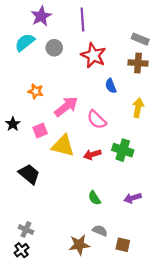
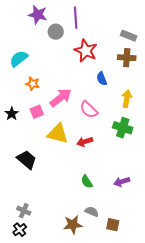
purple star: (41, 16) -> (38, 15), turned -30
cyan semicircle: (25, 42) -> (19, 59), moved
gray circle: (54, 48) -> (56, 32), moved
pink square: (40, 130) -> (37, 112), moved
green cross: (123, 150) -> (123, 128), moved

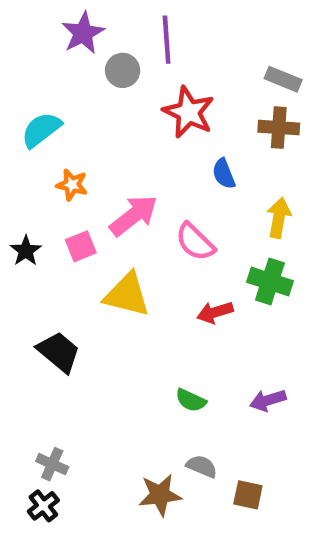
purple star: (38, 15) -> (83, 33), turned 30
red arrow: (85, 142) -> (215, 312), moved
green semicircle: (87, 182) -> (191, 400), turned -32

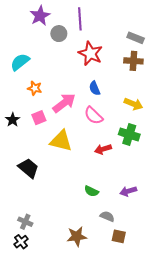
blue semicircle: (224, 174) -> (95, 88), moved
yellow arrow: (279, 218) -> (133, 104), turned 102
gray semicircle: (202, 466) -> (107, 216), moved

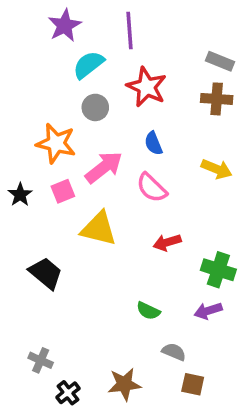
gray circle: (59, 34) -> (95, 107), moved
cyan semicircle: (20, 62) -> (88, 65), moved
orange star: (35, 88) -> (56, 143), size x1.6
green cross: (129, 134) -> (218, 270), moved
black cross: (21, 242) -> (68, 393), moved

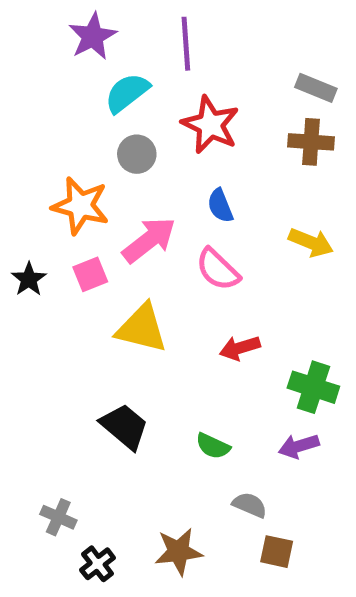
black trapezoid: (46, 273) -> (125, 426), moved

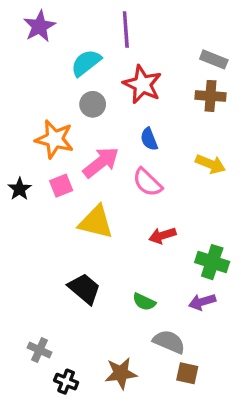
purple star: (93, 36) -> (39, 26), moved
gray semicircle: (250, 505) -> (169, 342), size x1.4
black cross: (98, 564) -> (66, 382), turned -30

